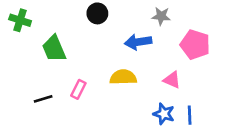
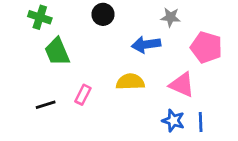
green cross: (20, 20) -> (40, 17), moved
pink triangle: (172, 80) -> (182, 85), size x1.4

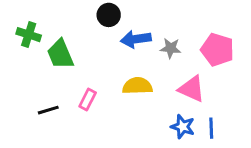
green cross: (40, 17) -> (29, 35), moved
gray star: (170, 17) -> (171, 48), moved
blue arrow: (146, 44) -> (136, 39), moved

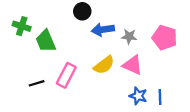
yellow semicircle: (137, 86) -> (104, 65), turned 145
pink triangle: (192, 89) -> (133, 65), moved
pink rectangle: (88, 99) -> (66, 75), size x1.5

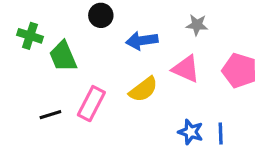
black circle: (82, 11) -> (101, 15), moved
gray star: (129, 36) -> (197, 25), moved
pink pentagon: (165, 38) -> (239, 71), moved
pink triangle: (133, 65) -> (186, 69), moved

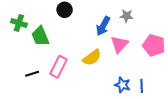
blue arrow: (142, 41) -> (103, 26), moved, turned -54
pink triangle: (186, 69) -> (119, 44), turned 48

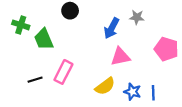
pink triangle: (119, 44) -> (120, 57), moved, turned 36
yellow semicircle: (92, 57) -> (105, 86), moved

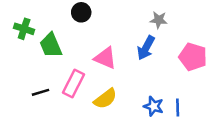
blue arrow: (112, 28) -> (146, 48), moved
pink triangle: (120, 57) -> (105, 58), moved, turned 35
yellow semicircle: (105, 86) -> (105, 99), moved

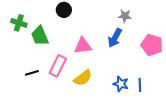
pink triangle: (105, 58) -> (83, 46), turned -30

